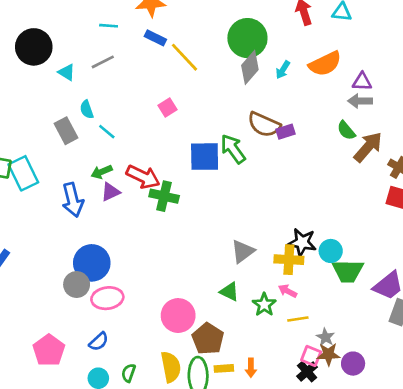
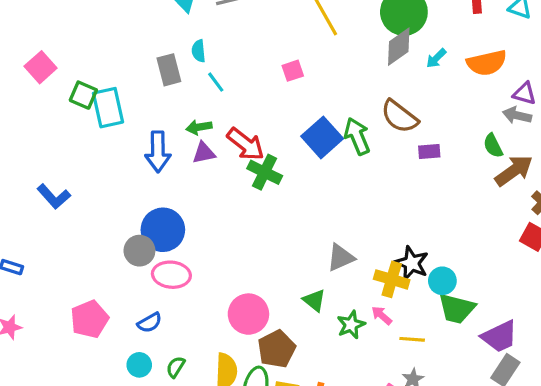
purple rectangle: (285, 132) -> (429, 152), moved
blue square: (205, 157) -> (322, 137), turned 36
yellow line: (298, 319) -> (412, 339), moved

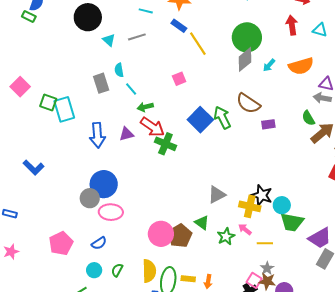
green arrow: (199, 127) -> (145, 107), moved
brown pentagon: (277, 349) -> (180, 236), moved

